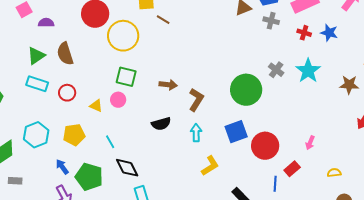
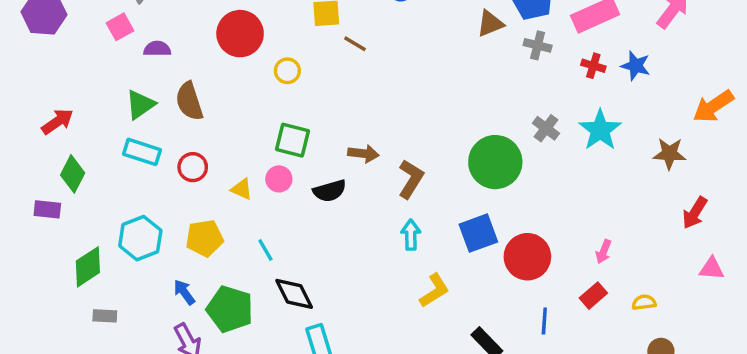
yellow circle: (123, 36) -> (287, 71), size x0.5
black semicircle: (161, 124) -> (330, 191), moved
red rectangle: (292, 169) -> (593, 296), moved

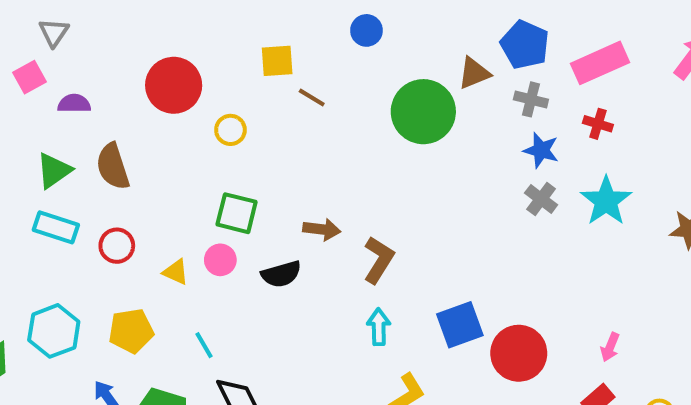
blue star: (636, 66) -> (541, 150), moved
green circle: (495, 162) -> (423, 112), moved

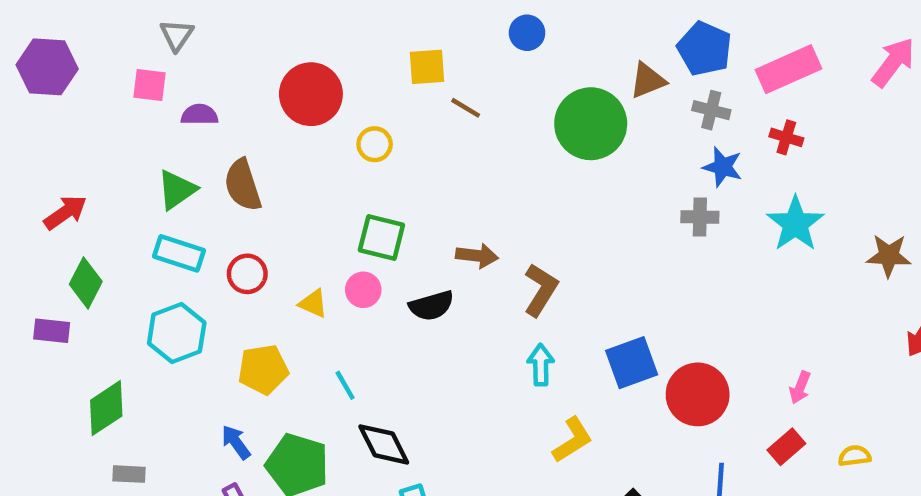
pink square: (29, 77) -> (149, 85), turned 36
gray cross: (541, 199) -> (700, 217), moved, turned -36
cyan hexagon: (54, 331) -> (177, 333), moved

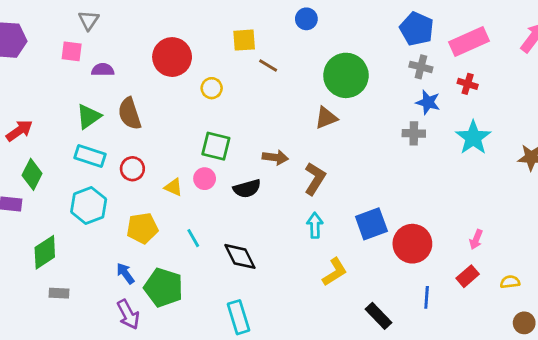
brown triangle: (648, 81) -> (326, 118), moved
black diamond: (384, 444) -> (240, 256), moved

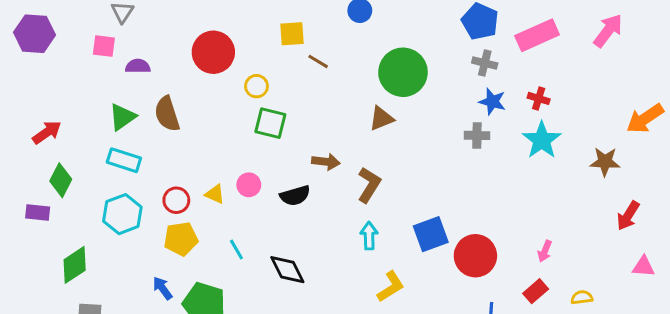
red cross: (468, 84) -> (539, 98), moved
green square: (216, 146) -> (270, 123), moved
red circle: (132, 169) -> (176, 200), moved

